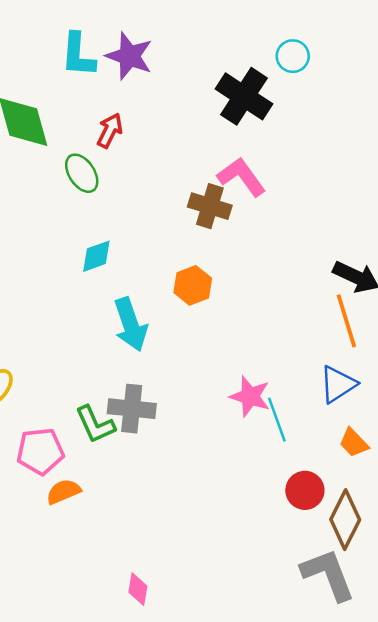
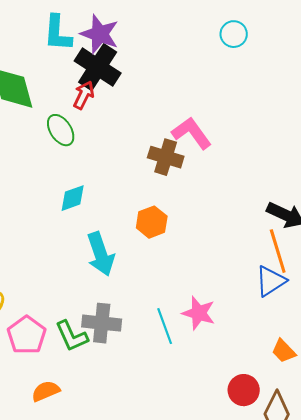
black cross: (244, 96) -> (98, 67), moved
blue triangle: (338, 384) -> (271, 281), moved
cyan line: (277, 420) -> (165, 326), moved
pink pentagon: (40, 451) -> (27, 335), moved, turned -30

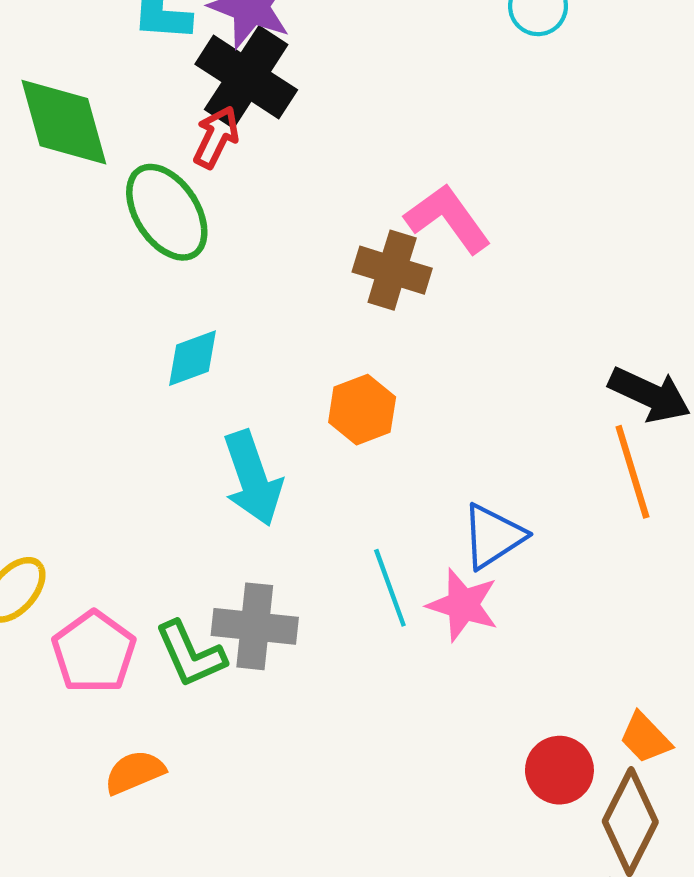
green ellipse: (61, 130) -> (167, 212), size x1.4
blue triangle: (271, 281) -> (493, 536), moved
cyan line: (165, 326) -> (390, 588), moved
orange trapezoid: (284, 351) -> (645, 738), moved

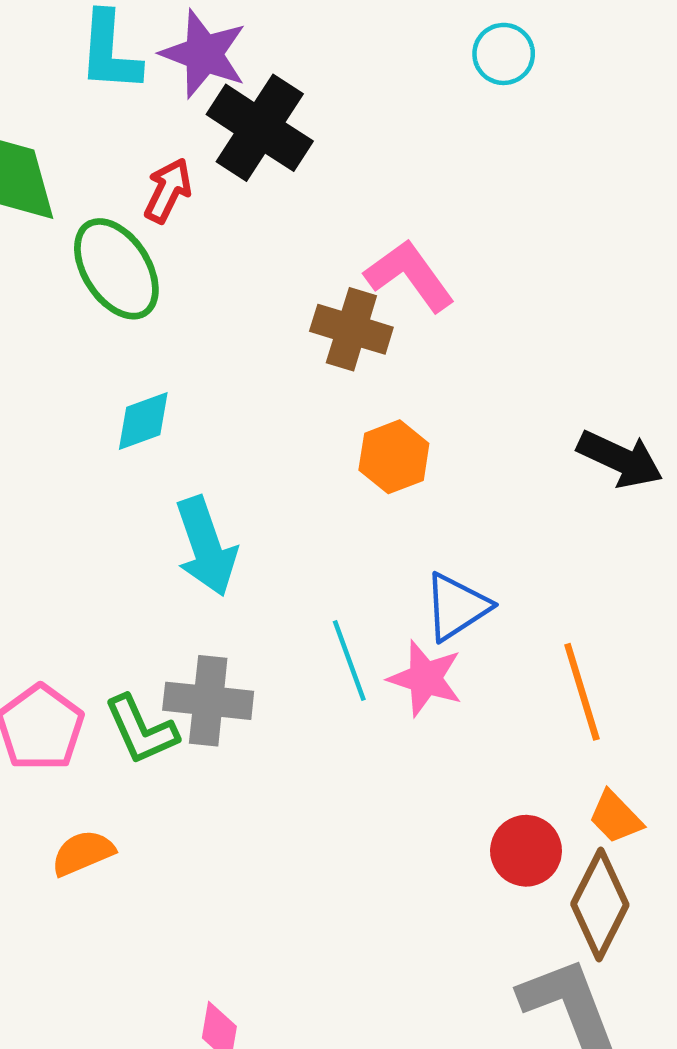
black cross: (246, 77) -> (260, 128), moved
orange hexagon: (362, 410) -> (394, 457), moved
orange line: (632, 472) -> (582, 692), moved

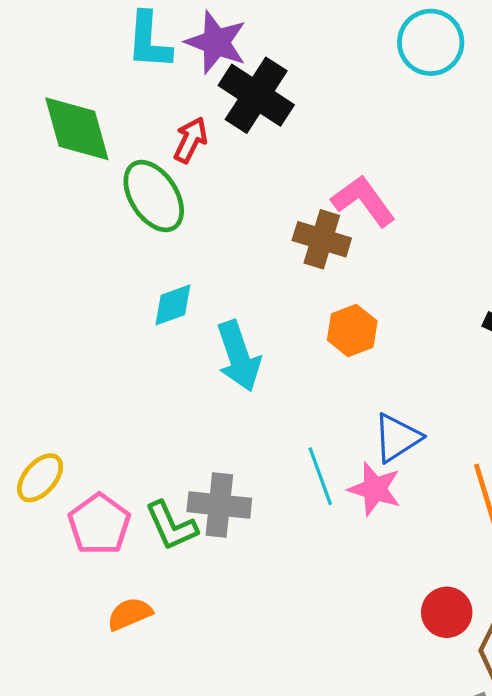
cyan circle: (504, 54) -> (431, 42), size x1.5
cyan arrow: (206, 546) -> (239, 356), moved

